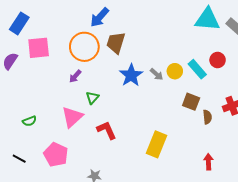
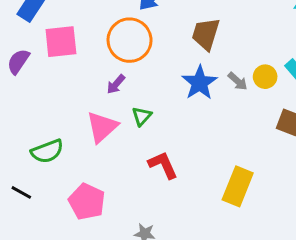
brown trapezoid: (116, 43) -> (206, 34), moved
pink triangle: (72, 117) -> (102, 127), moved
green semicircle: (29, 121) -> (47, 151), size x1.5
black line: (19, 159) -> (21, 192), moved

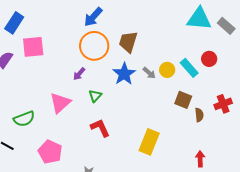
orange circle: (130, 40) -> (94, 46), moved
purple arrow: (116, 84) -> (79, 74), moved
green triangle: (142, 116) -> (95, 96), moved

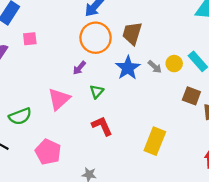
pink square: (33, 47) -> (30, 39), size x0.6

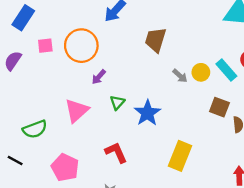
orange circle: (96, 38) -> (81, 46), moved
blue star: (128, 68) -> (147, 113), moved
red L-shape: (102, 126) -> (116, 152), moved

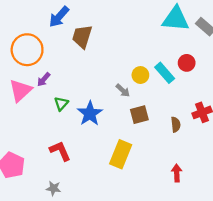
brown trapezoid: (156, 40) -> (82, 37), moved
gray arrow: (180, 76) -> (123, 90), moved
brown square: (219, 107) -> (139, 115), moved, turned -36
pink triangle: (77, 111) -> (20, 90), moved

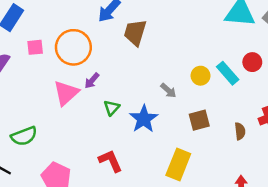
gray arrow: (123, 90) -> (168, 90), moved

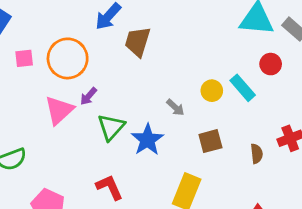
red circle: (252, 62) -> (271, 64), moved
green triangle: (112, 108) -> (111, 127), size x1.5

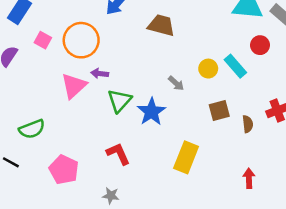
brown trapezoid: (138, 42) -> (161, 25), moved, turned 88
pink square: (24, 58) -> (43, 40), turned 35
purple arrow: (89, 96) -> (100, 73), turned 56
brown square: (210, 141) -> (219, 110), moved

